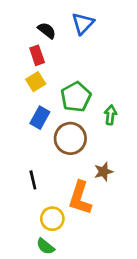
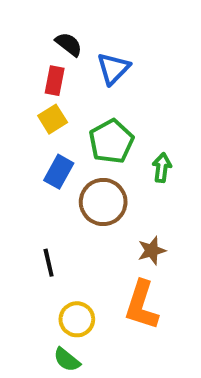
blue triangle: (83, 24) -> (113, 69), moved
red rectangle: (37, 55) -> (55, 81), turned 30
orange L-shape: (80, 198) -> (142, 305), moved

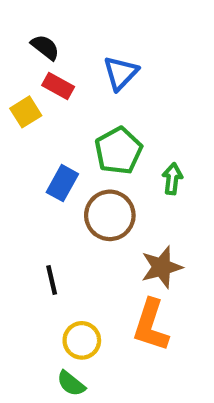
black semicircle: (69, 44) -> (45, 47), moved
red rectangle: (55, 81) -> (58, 86), turned -72
yellow square: (53, 119) -> (26, 112), moved
brown star: (152, 251) -> (162, 267), size x1.4

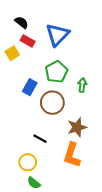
blue triangle: (121, 73) -> (57, 35), size x1.4
black line: (52, 280) -> (40, 139), moved, turned -48
yellow circle: (82, 340) -> (28, 162), moved

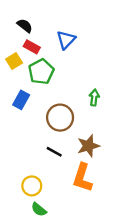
blue triangle: (57, 35) -> (66, 40), size x0.7
green pentagon: (56, 72) -> (41, 72), moved
blue rectangle: (30, 87) -> (21, 100), moved
black line: (40, 139) -> (54, 152), moved

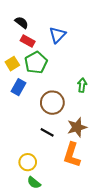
yellow square: (14, 61) -> (12, 64), moved

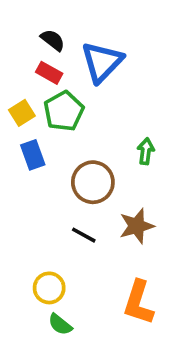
black semicircle: (22, 23) -> (53, 40), moved
blue triangle: (57, 35) -> (102, 62), size x1.4
blue rectangle: (18, 87) -> (33, 155), turned -49
orange L-shape: (72, 155) -> (138, 303), moved

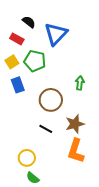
red rectangle: (49, 73) -> (17, 39), moved
green pentagon: (64, 111) -> (35, 61), turned -30
orange L-shape: (138, 303) -> (76, 151), moved

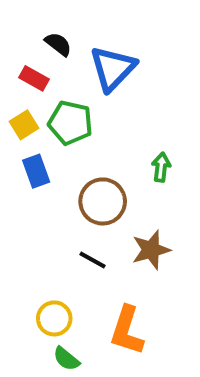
orange L-shape: (76, 151) -> (127, 331), moved

